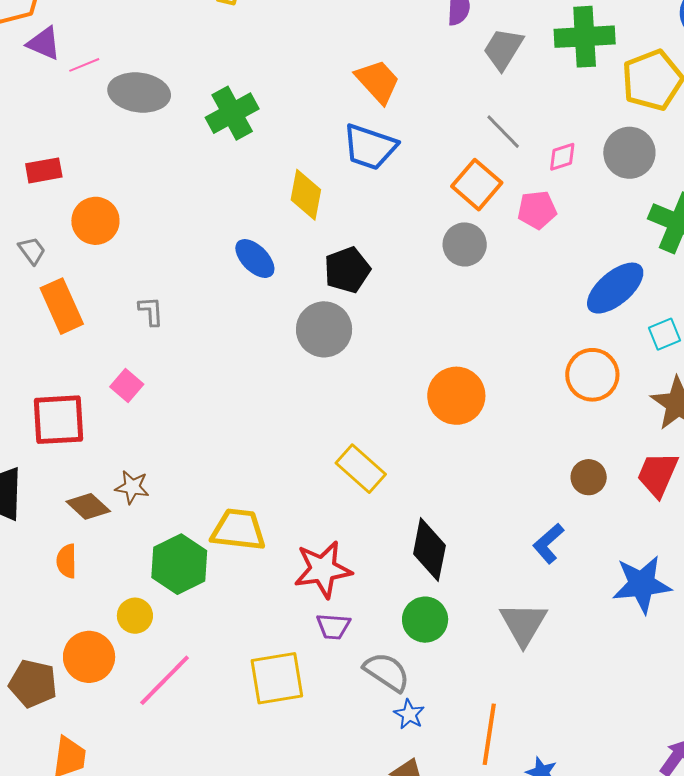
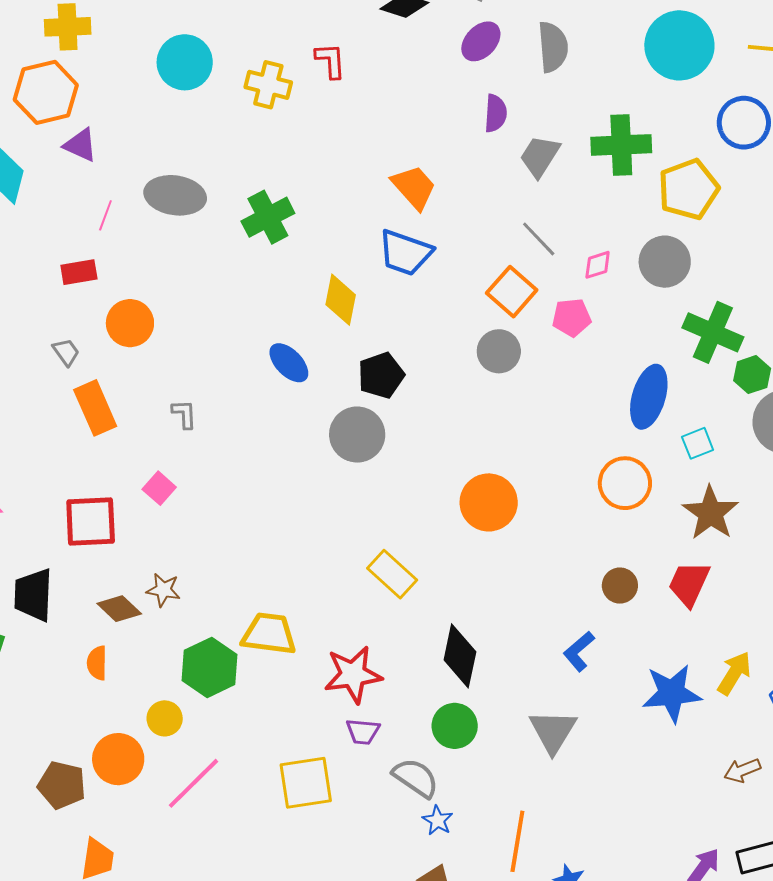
pink line: (84, 65) -> (105, 215), moved, turned -48
blue ellipse: (615, 288) -> (649, 397), turned -34

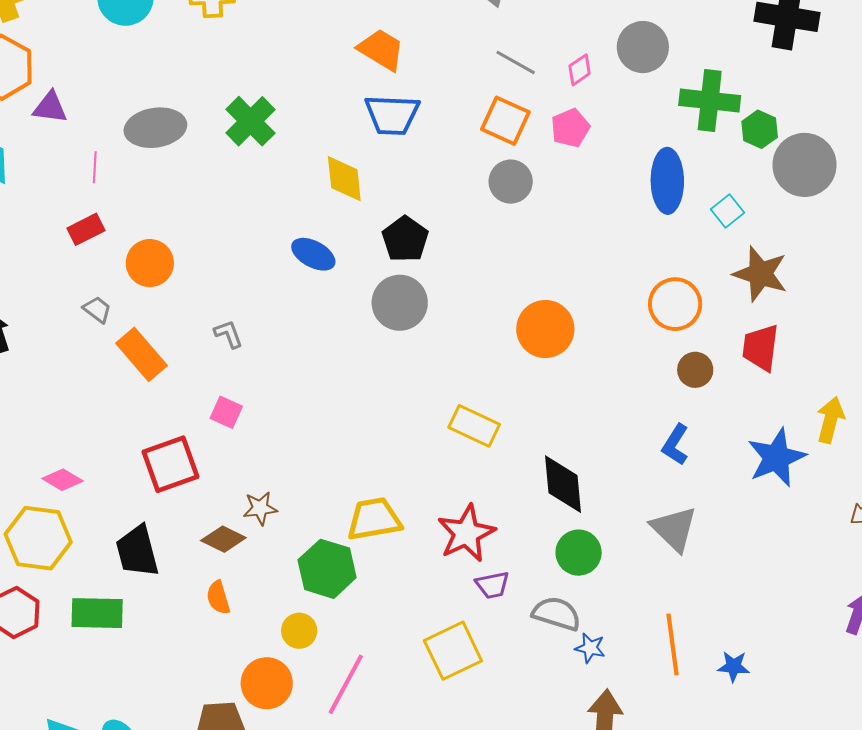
orange circle: (625, 483) -> (675, 304), moved

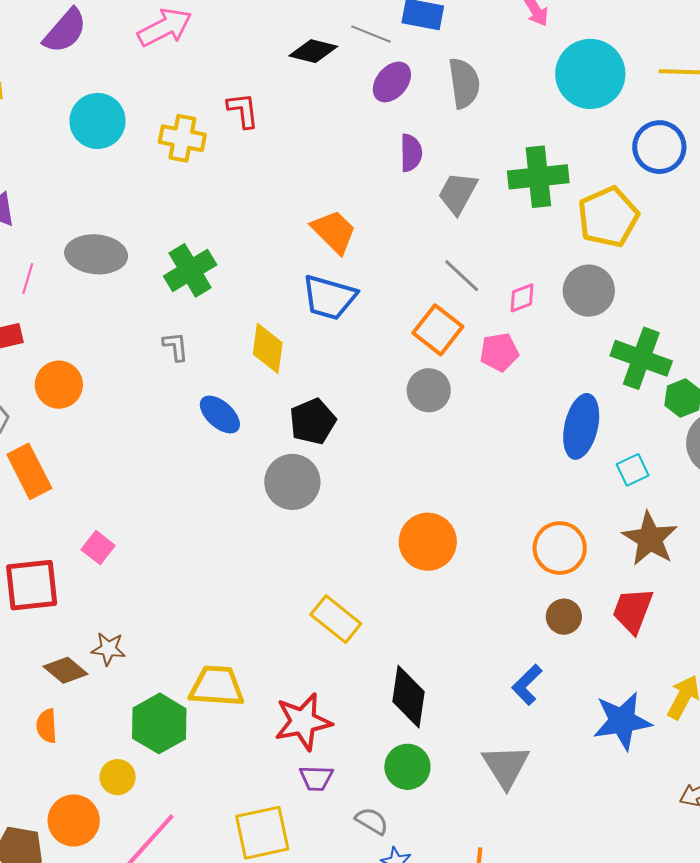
gray L-shape: (228, 334) -> (176, 346), moved
gray semicircle: (557, 614) -> (372, 821), size x0.7

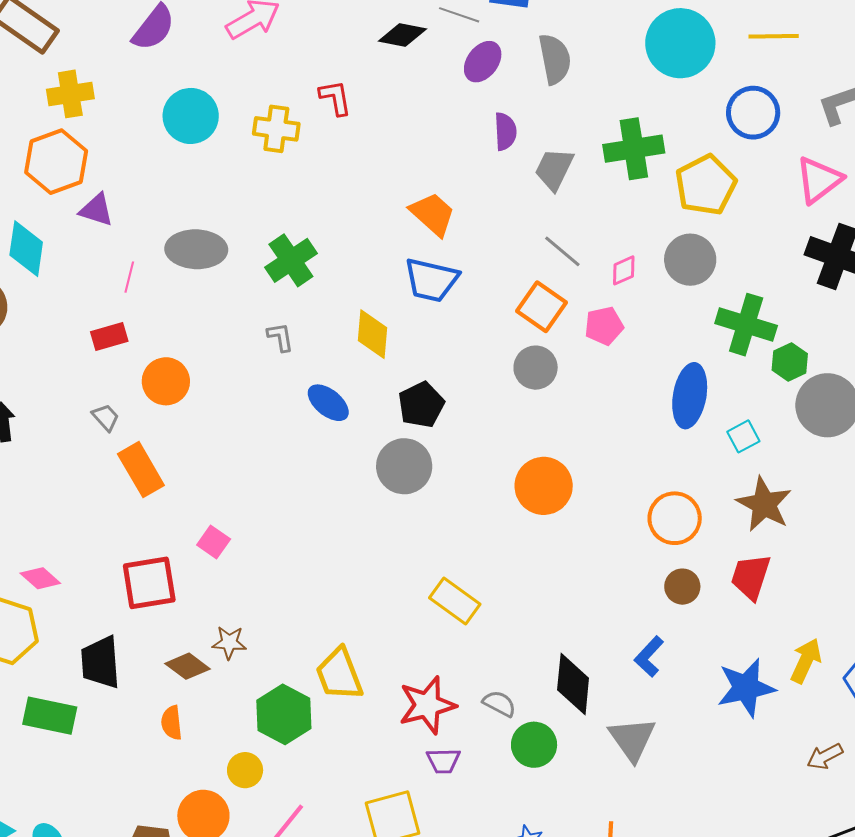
orange circle: (428, 542) -> (544, 486), moved
yellow trapezoid: (217, 686) -> (339, 674), turned -112
black diamond: (408, 697) -> (573, 684), moved
gray semicircle: (372, 821) -> (499, 704), moved

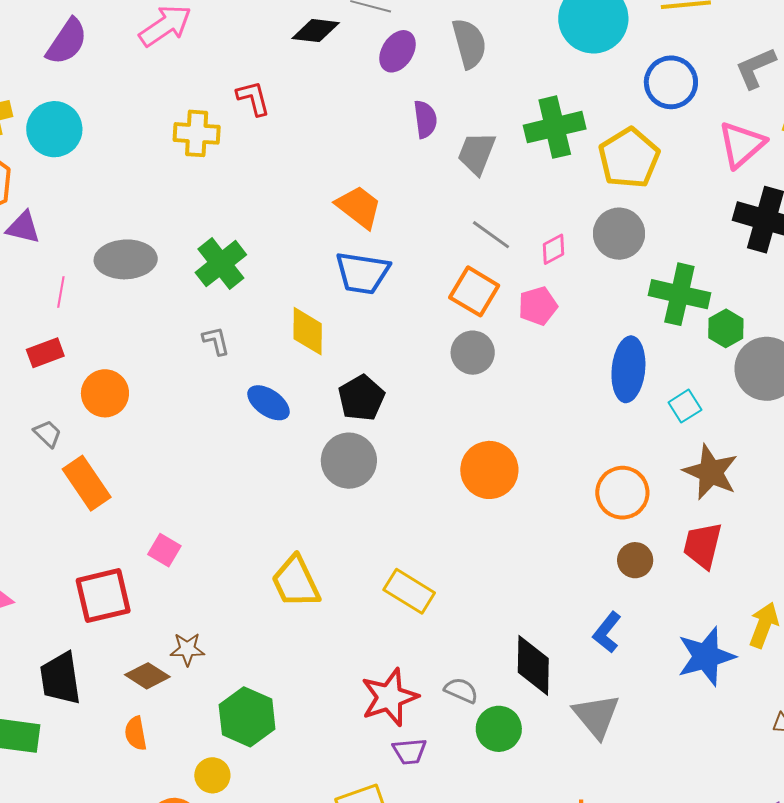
cyan circle: (191, 116) -> (54, 129), moved
yellow trapezoid: (339, 674) -> (296, 582), moved

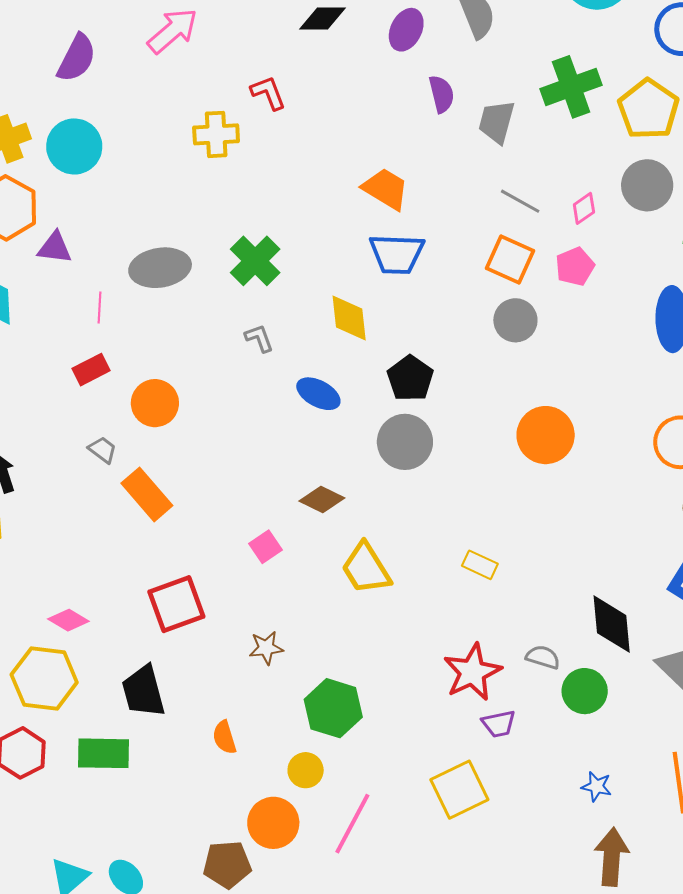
pink square: (164, 550) -> (265, 547), moved, turned 32
yellow rectangle: (409, 591) -> (480, 565), size x0.7
brown diamond: (147, 676) -> (322, 499), moved

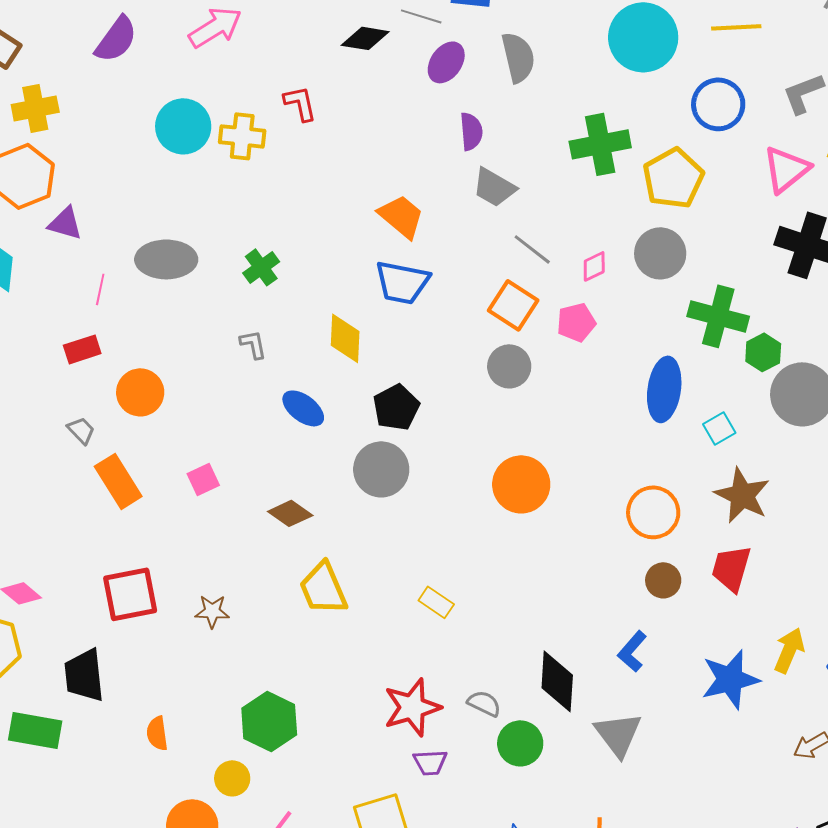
gray trapezoid: (497, 122) -> (494, 187), moved, turned -84
cyan circle: (74, 146) -> (183, 126), moved
green cross: (255, 261) -> (261, 267), size x0.7
pink square: (265, 547) -> (203, 479), moved
brown star: (266, 648) -> (212, 611), moved

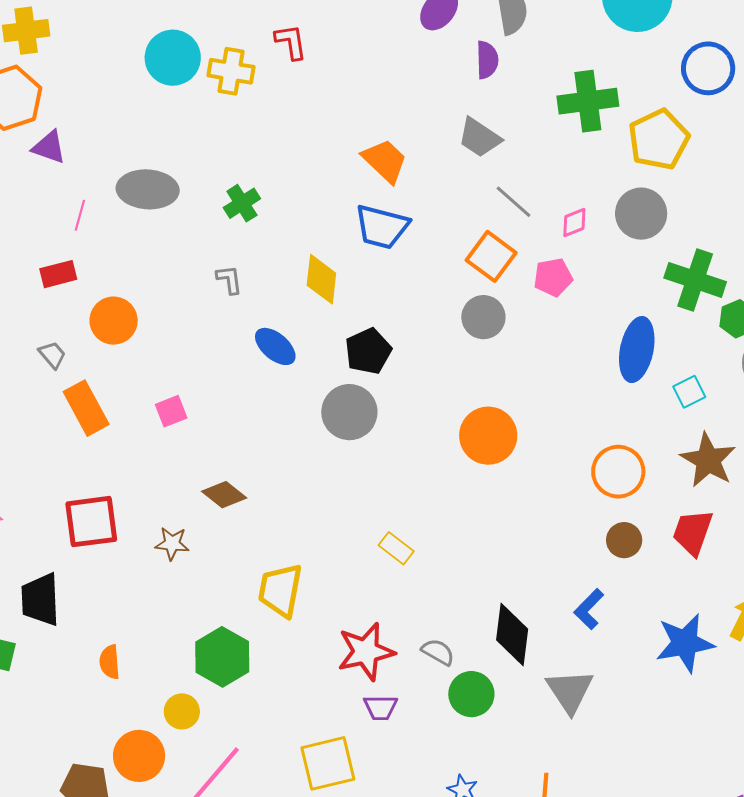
purple semicircle: (471, 131) -> (487, 60), moved
brown diamond: (290, 513) -> (224, 495), moved
yellow trapezoid: (323, 588) -> (280, 590), moved, turned 30

